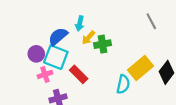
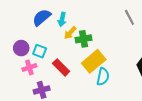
blue semicircle: (58, 36) -> (42, 17), moved
cyan square: (56, 57) -> (40, 51), size x0.6
yellow rectangle: (140, 68) -> (94, 61), moved

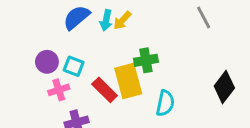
yellow arrow: (70, 33) -> (122, 20), moved
green cross: (83, 39) -> (146, 60), moved
yellow rectangle: (94, 61) -> (128, 81), moved, turned -65

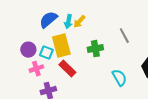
gray line: (204, 17) -> (124, 36), moved
yellow rectangle: (128, 81) -> (61, 46), moved
cyan semicircle: (165, 103) -> (119, 78), moved, turned -42

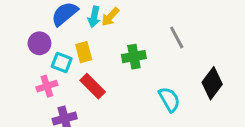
yellow rectangle: (61, 46) -> (84, 52), size x0.6
purple circle: (28, 50) -> (39, 43), moved

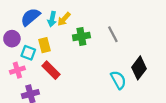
green cross: (134, 57) -> (81, 36), moved
cyan semicircle: (169, 99) -> (118, 80), moved

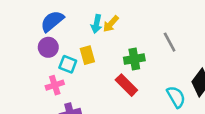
blue semicircle: (30, 17) -> (52, 21), moved
green cross: (81, 36) -> (134, 59), moved
red rectangle: (51, 70) -> (126, 85), moved

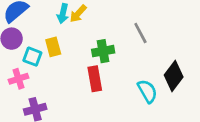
red rectangle: (126, 85) -> (95, 79), turned 35

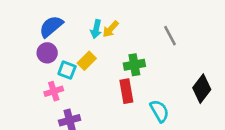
gray line: (140, 33) -> (170, 36), moved
yellow rectangle: (53, 47) -> (87, 61), turned 60
cyan semicircle: (147, 91) -> (159, 111), moved

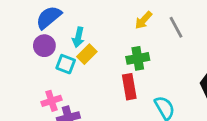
cyan arrow: (96, 29) -> (78, 37), moved
yellow arrow: (111, 29) -> (143, 20), moved
pink cross: (54, 91) -> (51, 101), moved

